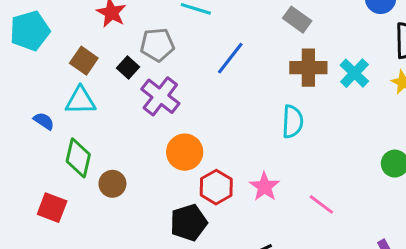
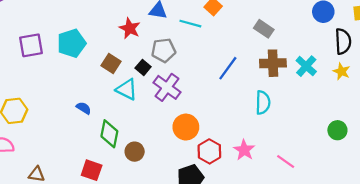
blue line: (230, 58) -> (228, 68), moved
cyan triangle: (81, 101) -> (127, 89), moved, turned 30

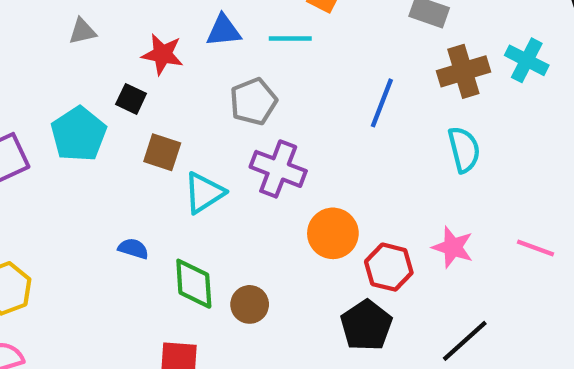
red star: (130, 28) -> (162, 54), moved
black square: (143, 67) -> (131, 99), moved
cyan triangle: (127, 89) -> (204, 193), turned -45

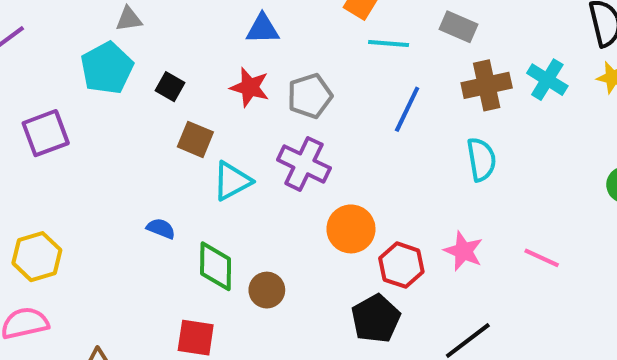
cyan line: (290, 39) -> (389, 44), moved
red star: (162, 54) -> (250, 87), moved
gray pentagon: (253, 102) -> (310, 96), moved
cyan pentagon: (79, 134) -> (107, 68), moved

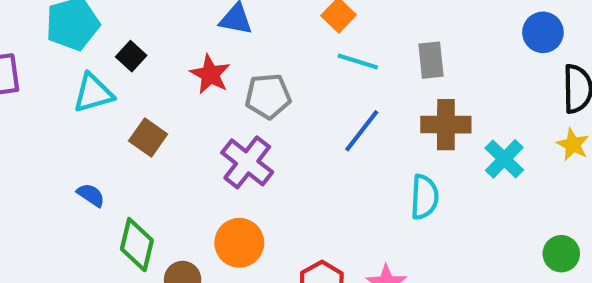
gray rectangle: (459, 27) -> (431, 60), turned 48
cyan cross: (547, 80) -> (504, 159), moved
brown square: (195, 139) -> (148, 138), moved
cyan triangle: (232, 181) -> (93, 93), moved
orange circle: (351, 229) -> (239, 243), moved

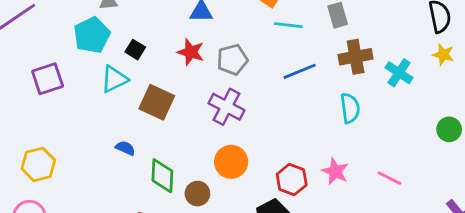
blue line: (362, 131) -> (300, 71), turned 40
brown square: (148, 138) -> (157, 102), size x1.4

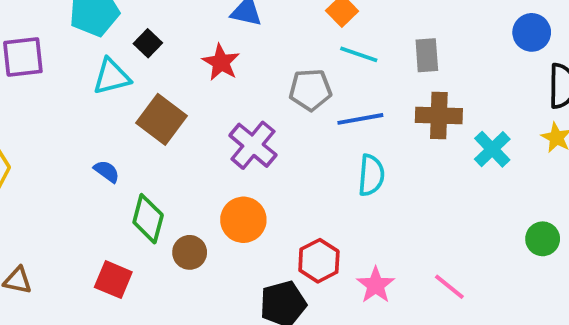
gray pentagon: (232, 60) -> (310, 90), moved
cyan semicircle: (350, 108) -> (371, 175), moved
pink star: (335, 171) -> (376, 285), moved

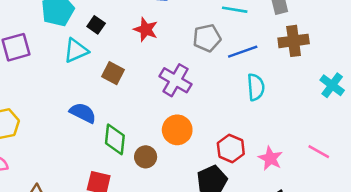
brown square: (161, 119) -> (113, 73), size x0.7
cyan cross: (492, 149) -> (332, 85), moved
blue semicircle: (107, 171) -> (83, 113), size x1.5

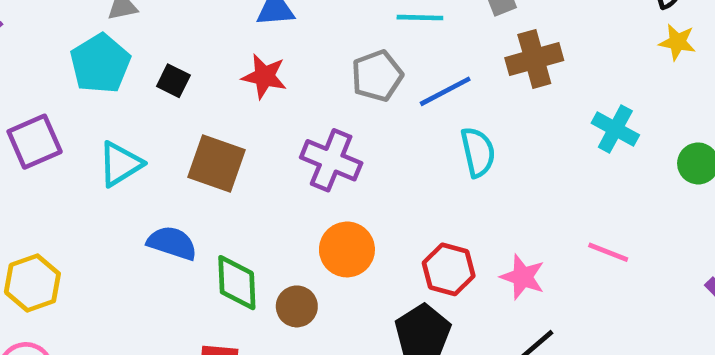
cyan triangle: (76, 51) -> (120, 164), moved
brown square: (113, 73) -> (216, 163), size x1.4

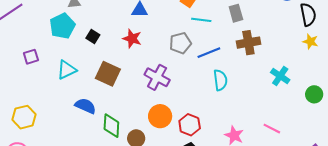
purple square: (35, 142) -> (31, 57), size x0.7
red hexagon: (449, 269) -> (190, 125), moved

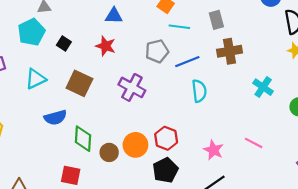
blue semicircle: (85, 106) -> (55, 117), turned 140
orange circle: (160, 116) -> (135, 145), moved

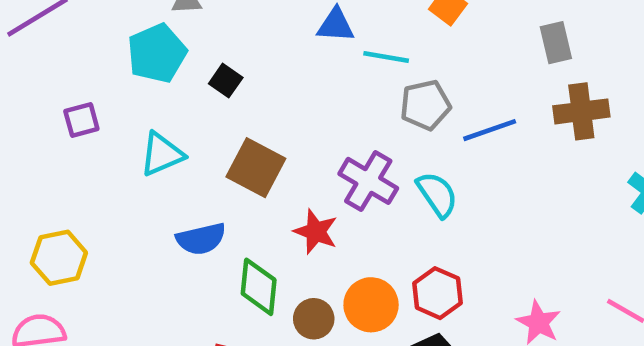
cyan line: (179, 27) -> (386, 57), moved
red star: (106, 46) -> (316, 232), moved
cyan semicircle: (199, 91) -> (437, 194), moved, turned -30

